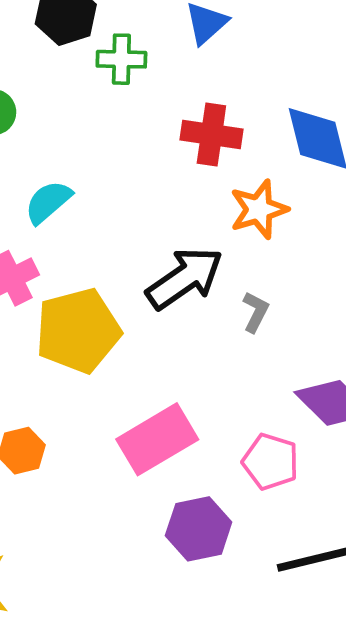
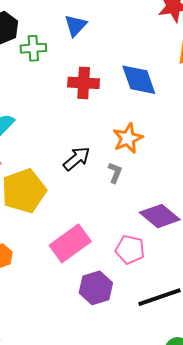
orange star: (259, 209) -> (128, 138), moved
black arrow: (185, 278) -> (77, 159), size x0.7

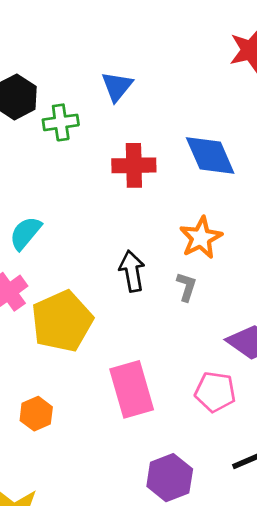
black arrow: (77, 159) -> (132, 271), turned -56
pink rectangle: (70, 243) -> (132, 389), turned -66
purple hexagon: (96, 288) -> (170, 478), moved

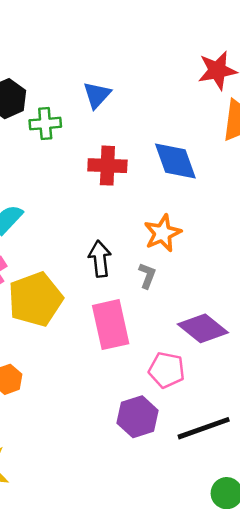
pink rectangle: (132, 389) -> (111, 325), moved
purple hexagon: (170, 478) -> (138, 417), moved

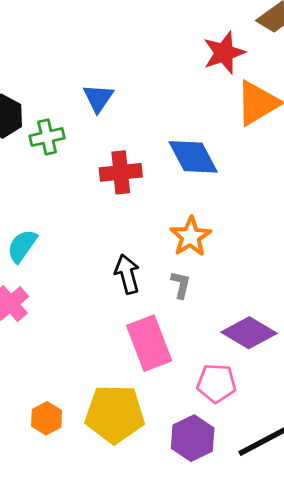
yellow pentagon: (35, 299) -> (115, 414), moved, turned 30

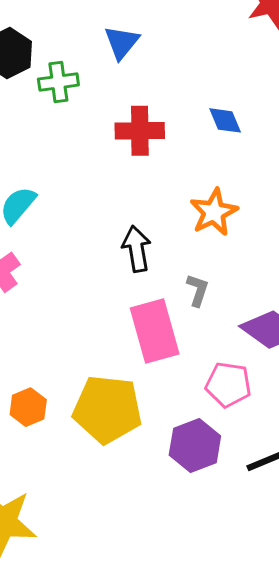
blue diamond: (193, 157) -> (225, 120), size x0.6
gray L-shape: (181, 285) -> (198, 290), moved

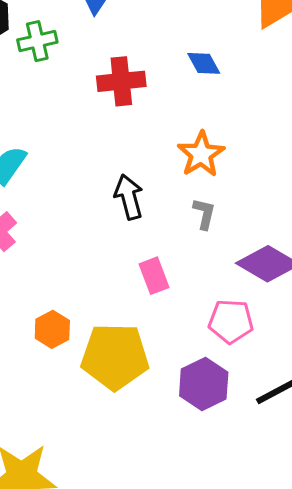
gray L-shape: (198, 290) -> (204, 214), moved
pink rectangle: (155, 331) -> (154, 276), size x0.6
orange hexagon: (28, 407) -> (52, 329), moved

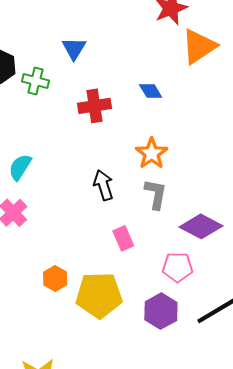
green cross: (37, 41) -> (36, 81), turned 30
gray L-shape: (204, 214) -> (156, 194), size x1.4

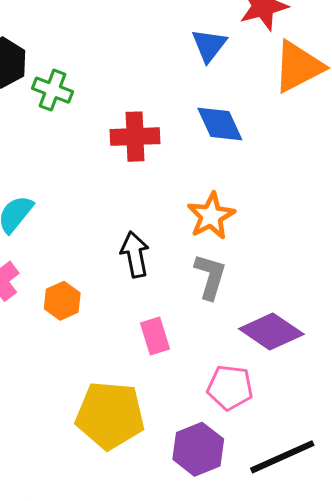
blue triangle: (74, 49) -> (209, 45), moved
blue diamond: (151, 91) -> (220, 124), size x1.4
orange hexagon: (55, 278) -> (62, 301), moved

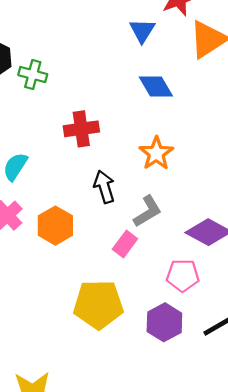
red cross: (135, 137) -> (81, 129), moved
gray L-shape: (210, 276) -> (147, 211), moved, turned 48
orange hexagon: (62, 301) -> (55, 226), size x1.4
pink rectangle: (155, 336) -> (125, 244), turned 60

